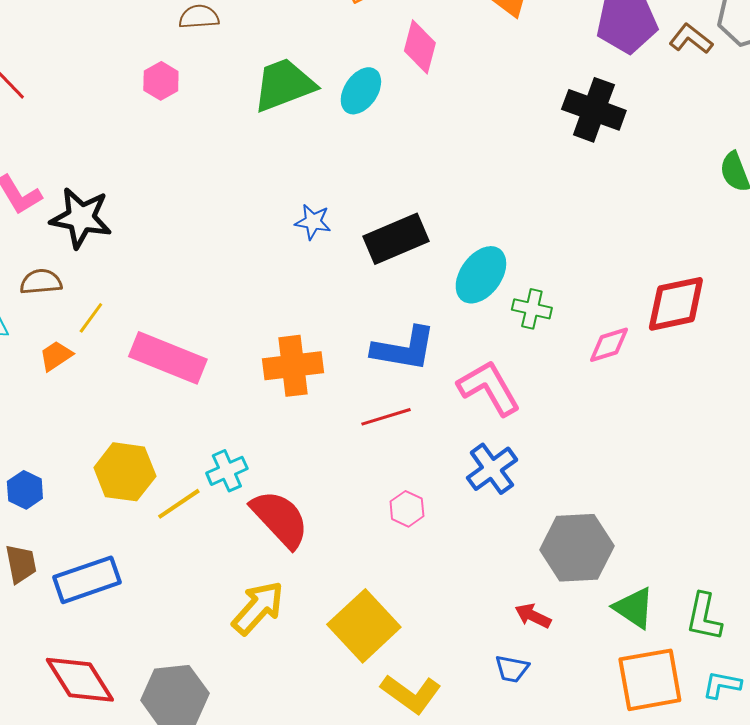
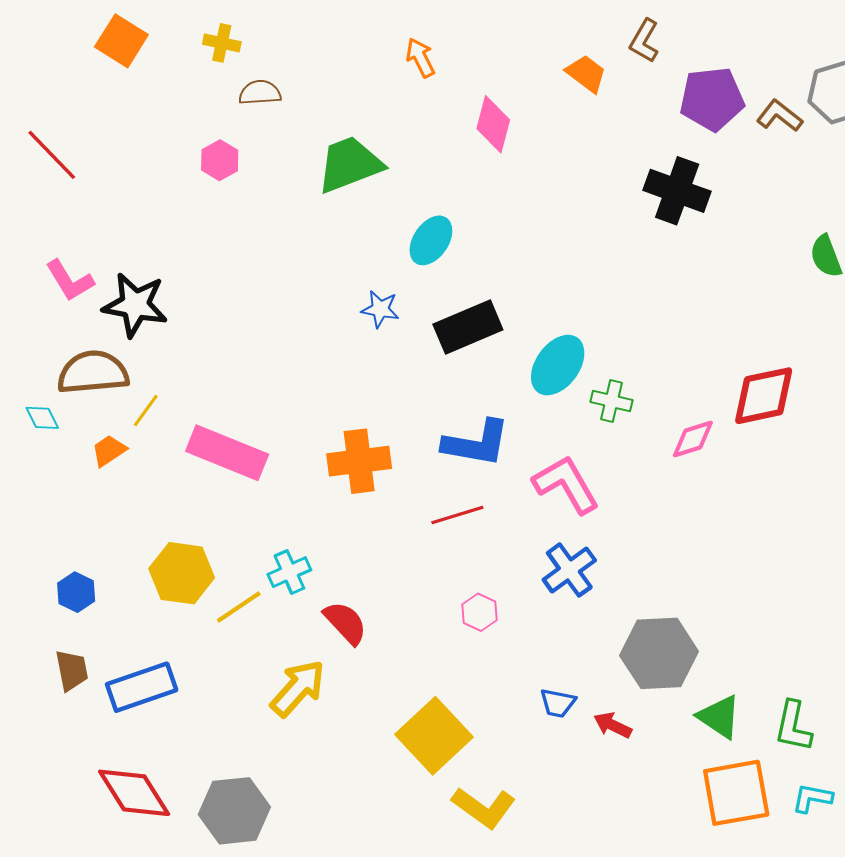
cyan ellipse: (361, 91) -> (431, 240), moved
brown semicircle: (41, 282) -> (93, 372), size x1.6
red semicircle: (280, 519) -> (345, 623), size x0.7
yellow arrow: (258, 608) -> (298, 688), moved
blue trapezoid: (512, 669) -> (558, 703), moved

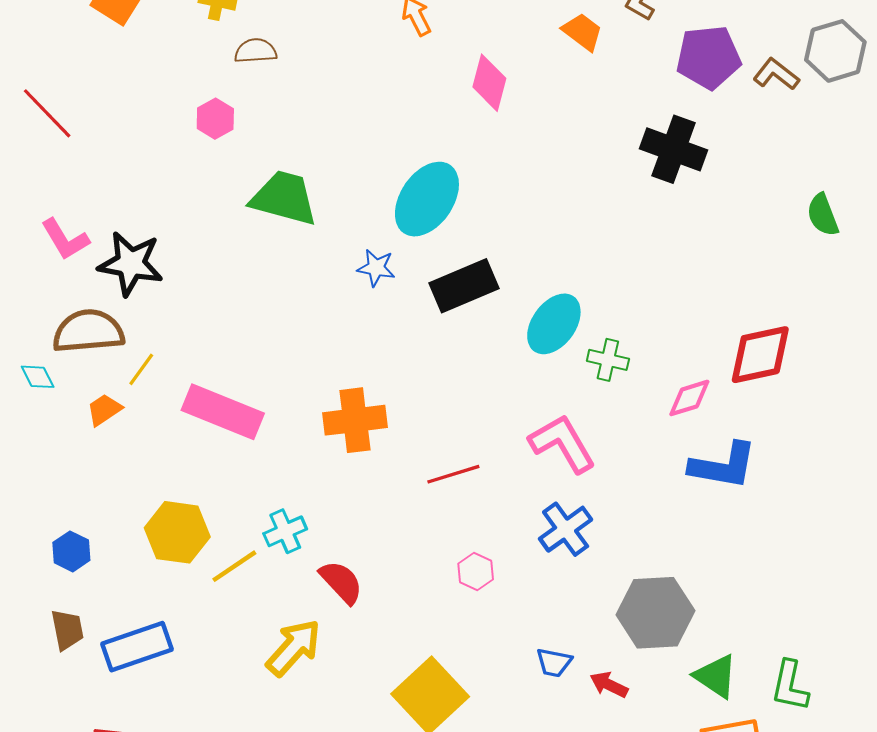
green trapezoid: (350, 164) -> (284, 198), moved, turned 36
cyan ellipse: (431, 240) -> (427, 199), size x1.5
blue L-shape: (476, 443) -> (723, 466), moved

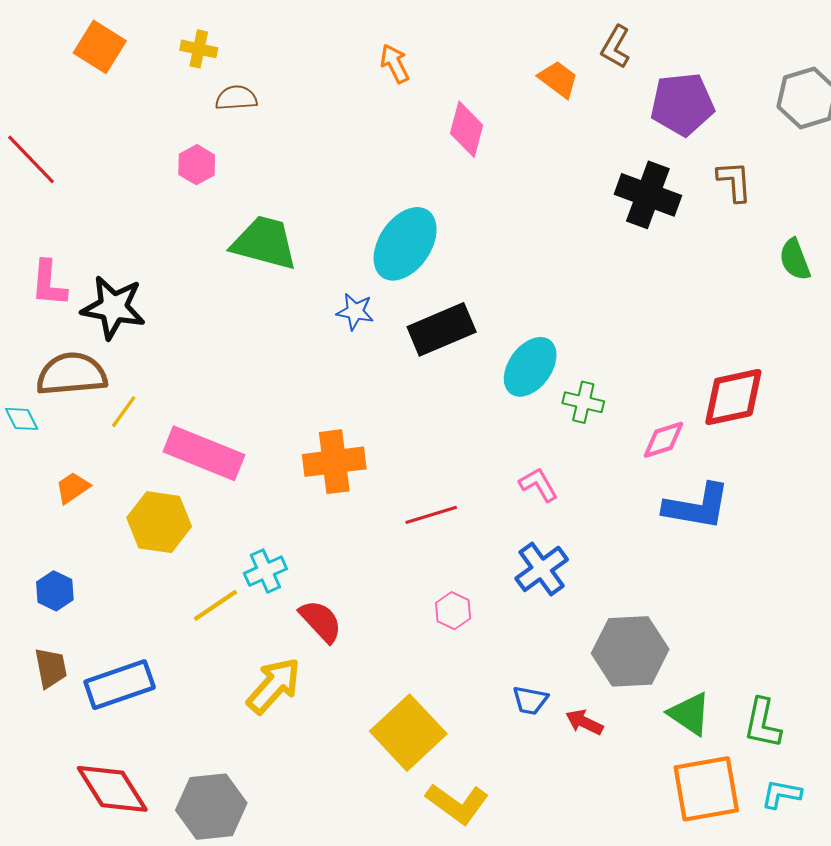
brown L-shape: (776, 74) -> (734, 181), moved, turned 48
pink L-shape: (65, 239) -> (49, 283), turned 36
orange trapezoid: (104, 410) -> (73, 488), moved
pink L-shape: (562, 443) -> (538, 485), size x0.6
yellow hexagon: (177, 532) -> (159, 522), moved

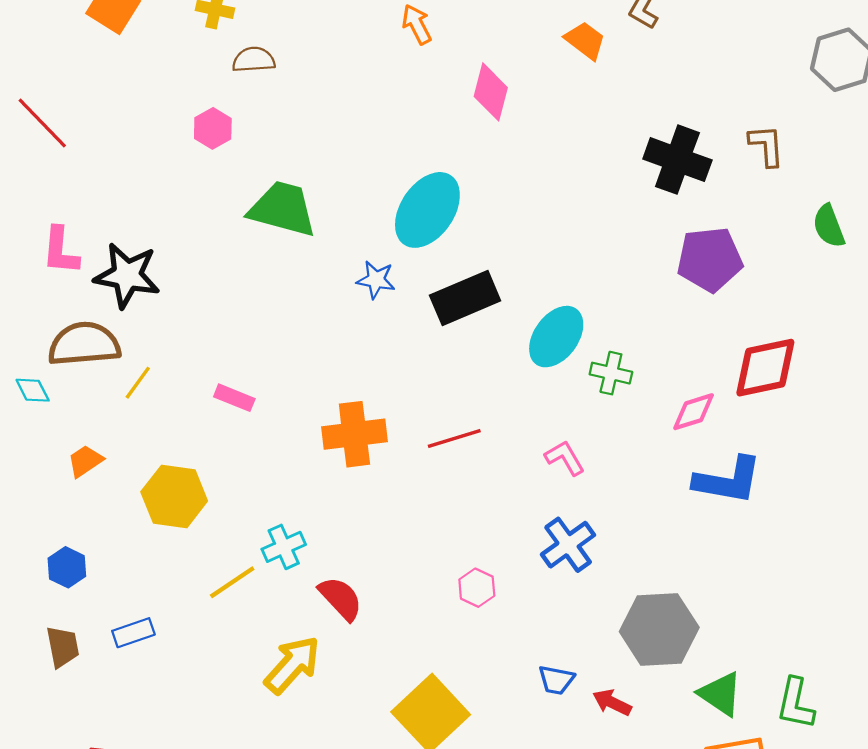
purple pentagon: (682, 104) -> (710, 259), moved
pink rectangle: (204, 453) -> (234, 398), moved, size x0.5
red line: (431, 515) -> (454, 439), moved
blue rectangle: (120, 685) -> (133, 633), moved, size x0.6

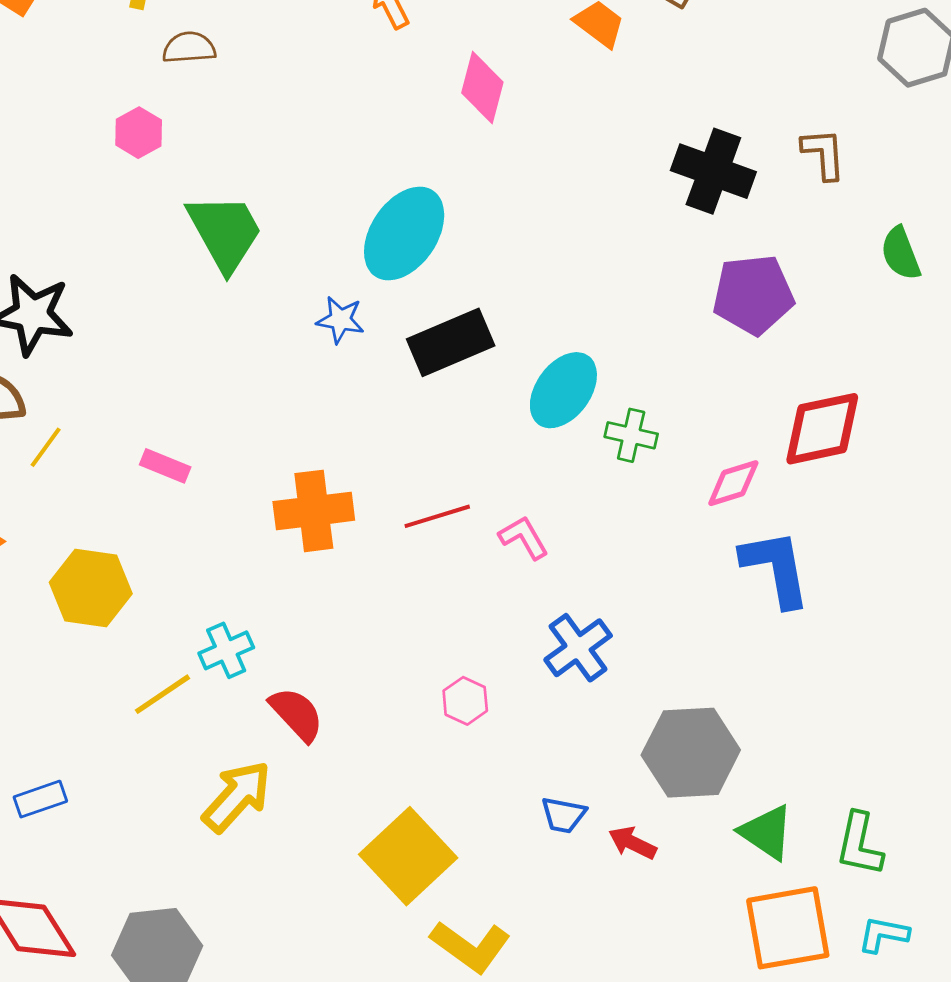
green trapezoid: (283, 209) -> (225, 232), turned 46
pink L-shape: (565, 458) -> (524, 538), moved
blue L-shape: (728, 480) -> (776, 568), turned -110
blue rectangle: (133, 633) -> (40, 799), moved

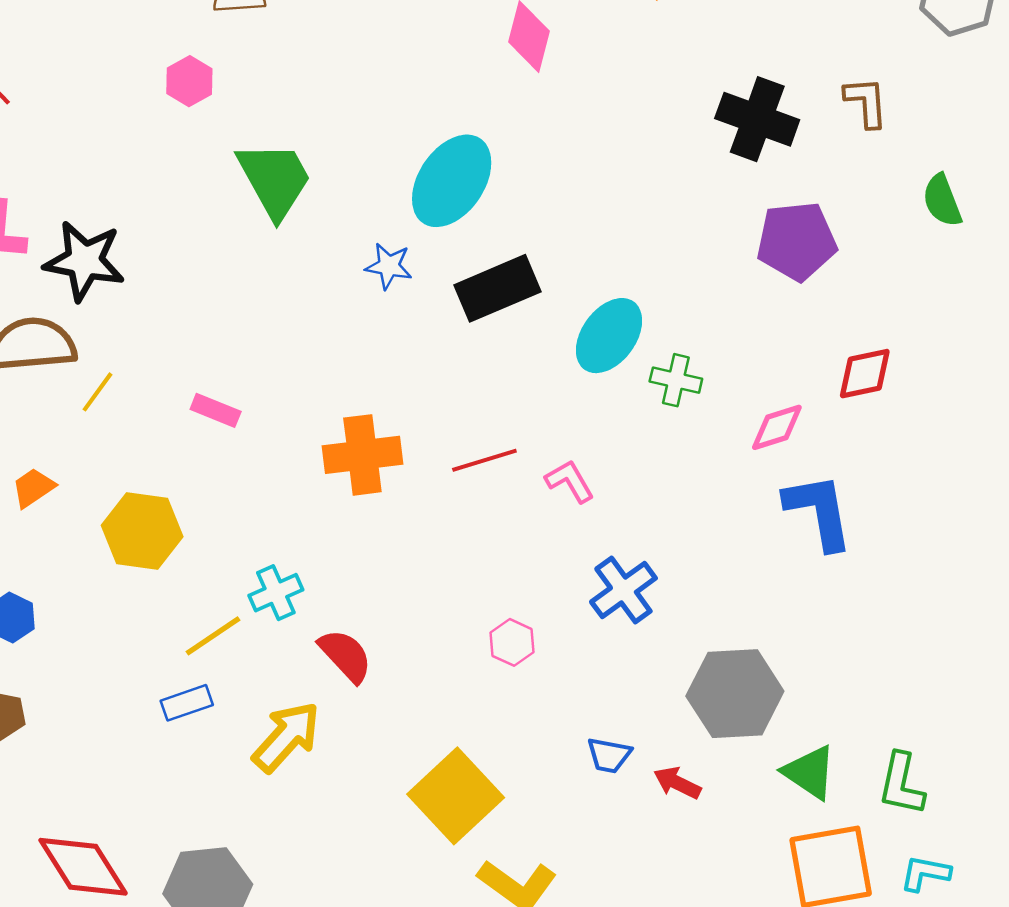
red diamond: (822, 429) -> (865, 374), size x0.7
blue rectangle: (40, 799) -> (187, 703), moved

